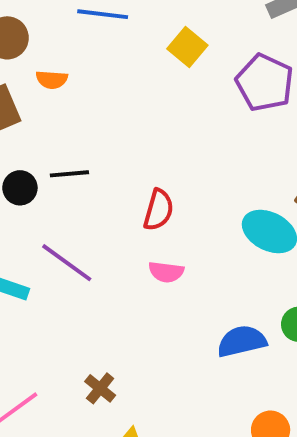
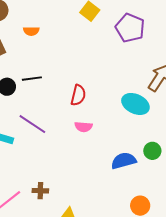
orange semicircle: (52, 80) -> (31, 31), moved
brown cross: (100, 388) -> (40, 191), moved, turned -35

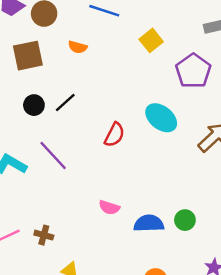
black line: (32, 79) -> (65, 103), turned -48
cyan ellipse: (135, 104) -> (161, 118), moved
pink semicircle: (84, 127) -> (109, 207), moved

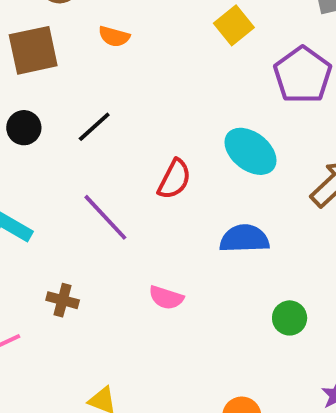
black circle: (34, 105) -> (24, 128), moved
purple line: (53, 156) -> (105, 217), moved
blue semicircle: (149, 223) -> (244, 239), moved
brown cross: (44, 235) -> (63, 300), moved

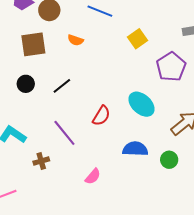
pink semicircle: (166, 298) -> (93, 176), turned -72
brown cross: (63, 300) -> (41, 161), moved, turned -35
green circle: (290, 318) -> (169, 160), moved

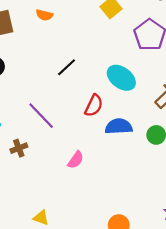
black line: (62, 86) -> (67, 67), moved
red semicircle: (101, 116) -> (94, 106), moved

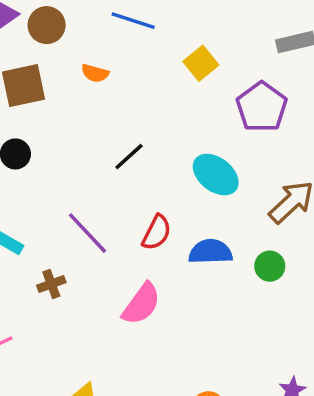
red semicircle: (94, 106) -> (157, 233), moved
pink semicircle: (76, 160) -> (141, 304), size x1.5

